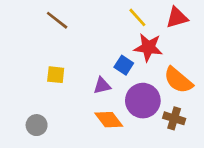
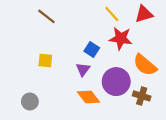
blue square: (124, 65) -> (92, 49), moved
purple triangle: (102, 86) -> (83, 69), turned -40

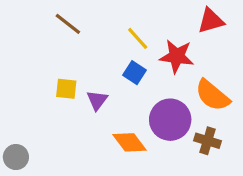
yellow line: (112, 14) -> (138, 38), moved
purple triangle: (83, 69) -> (97, 100), moved
gray circle: (30, 102) -> (16, 157), moved

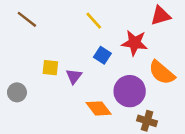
brown line: (68, 24) -> (27, 19), moved
yellow line: (138, 38) -> (94, 21), moved
brown cross: (208, 141) -> (147, 121), moved
gray circle: (16, 157) -> (17, 92), moved

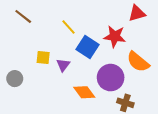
yellow line: (94, 21) -> (68, 27), moved
blue square: (102, 55) -> (87, 47), size x1.5

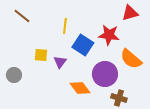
yellow line: (68, 27) -> (65, 26), turned 49

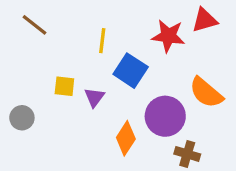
red star: (109, 35) -> (168, 36), moved
orange diamond: (80, 88) -> (126, 138), turned 70

